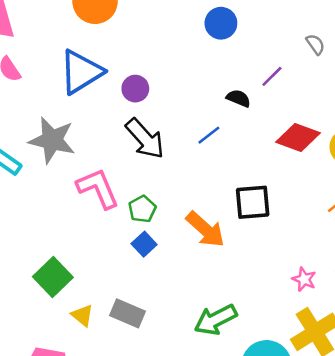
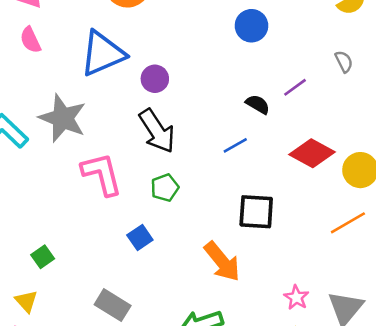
blue line: (209, 135) -> (235, 145), moved
green pentagon: (142, 209) -> (165, 188), moved
orange arrow: (205, 229) -> (222, 262), moved
green square: (53, 277) -> (43, 257), size x0.6
yellow triangle: (82, 315) -> (26, 301), moved

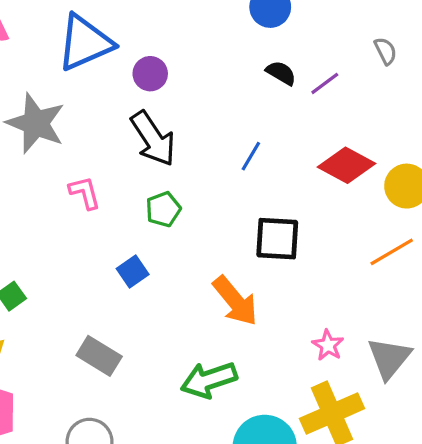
black semicircle: (258, 104) -> (281, 73), moved
blue line: (235, 145) -> (251, 156), turned -30
pink L-shape: (102, 174) -> (85, 193), size x0.6

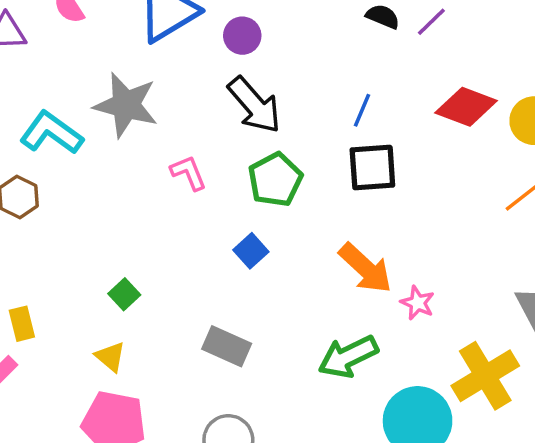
green pentagon: (163, 209) -> (275, 180), size x1.4
black square: (277, 239) -> (372, 167), moved
pink star: (328, 345) -> (418, 303), moved

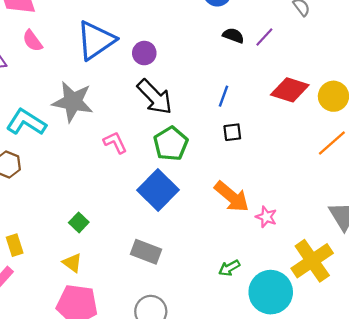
black square: (372, 167) -> (232, 132), size x0.6
blue square: (251, 251) -> (158, 190), size x1.8
green arrow: (348, 357) -> (229, 268), moved, size x0.6

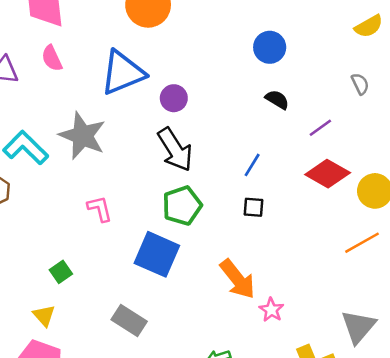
purple line: (264, 37) -> (320, 128), moved
pink L-shape: (115, 143) -> (100, 209), moved
blue square: (158, 190) -> (157, 254), turned -33

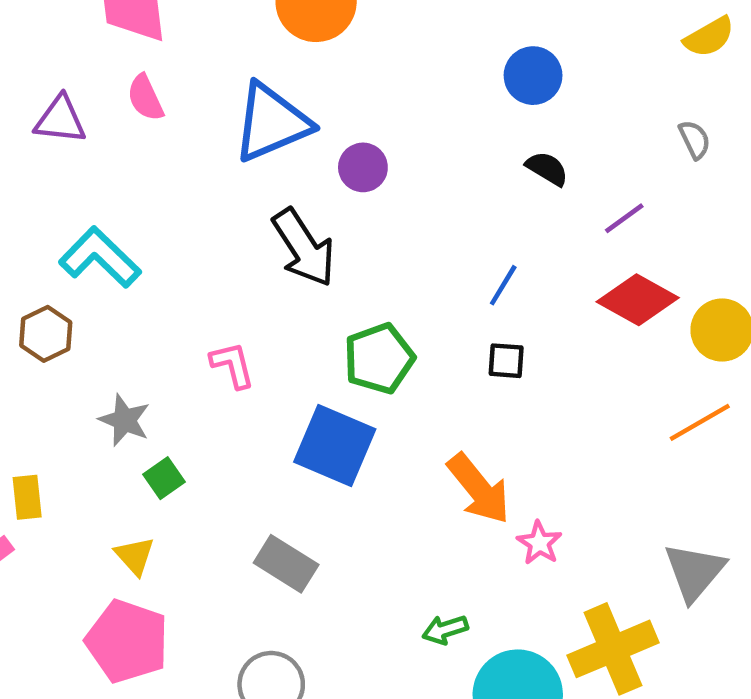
gray star: (82, 136) -> (125, 420), moved, size x0.6
black arrow: (175, 150) -> (304, 248), moved

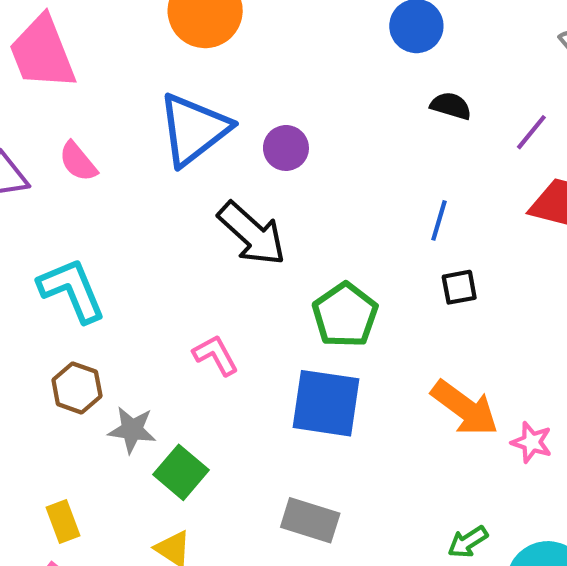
pink semicircle: (145, 98) -> (78, 162), moved
cyan L-shape: (100, 257) -> (72, 290), turned 38
brown hexagon: (46, 334) -> (77, 388), moved
green square: (164, 478) -> (181, 472), size x1.4

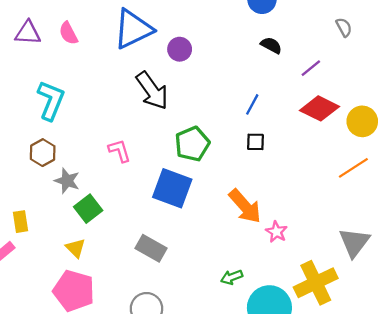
cyan L-shape: (72, 290) -> (51, 100), turned 33

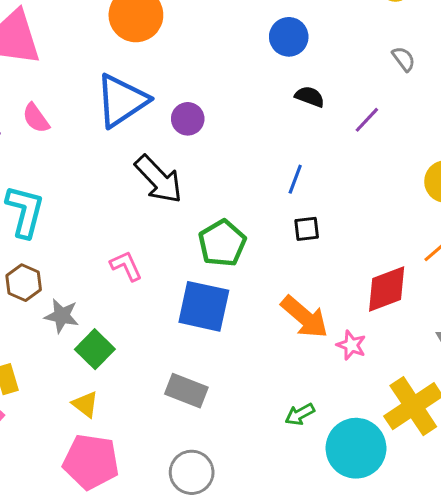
red diamond: (319, 108) -> (387, 289), moved, turned -39

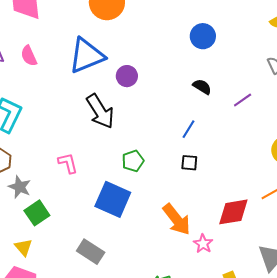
black semicircle: (310, 97) -> (202, 87), moved
green pentagon: (222, 243) -> (133, 161), size x0.7

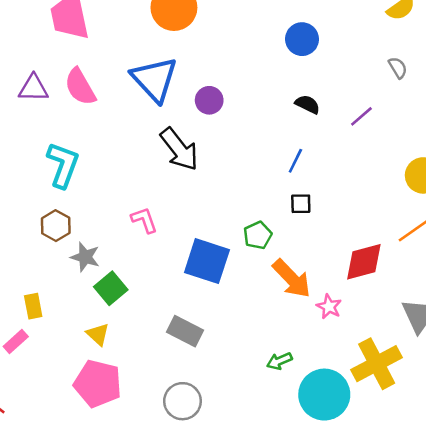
pink semicircle: (29, 56) -> (80, 87), size x1.4
blue triangle: (87, 56) -> (155, 79), turned -45
green pentagon: (133, 161) -> (258, 235), moved

